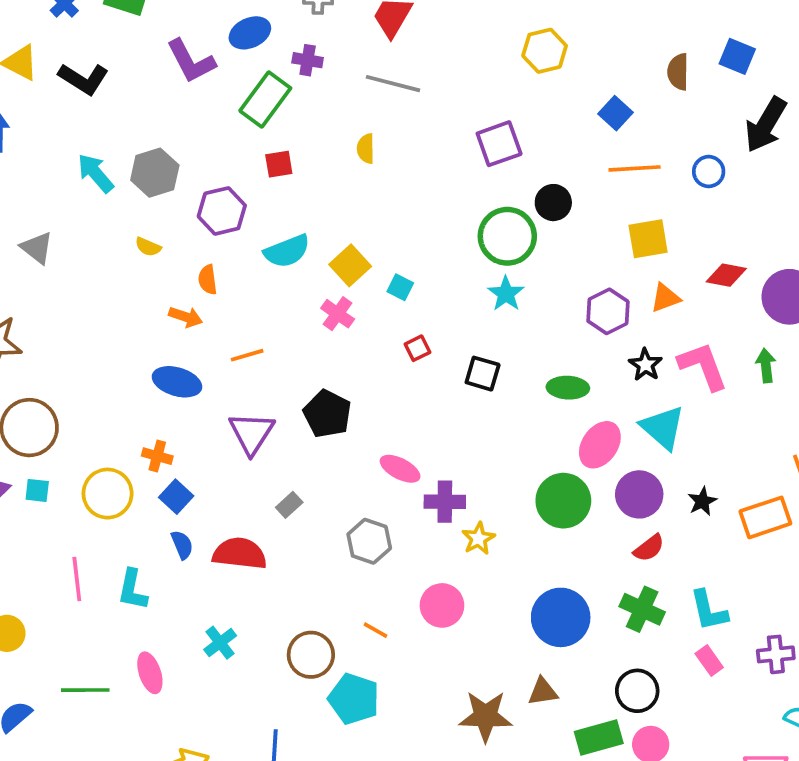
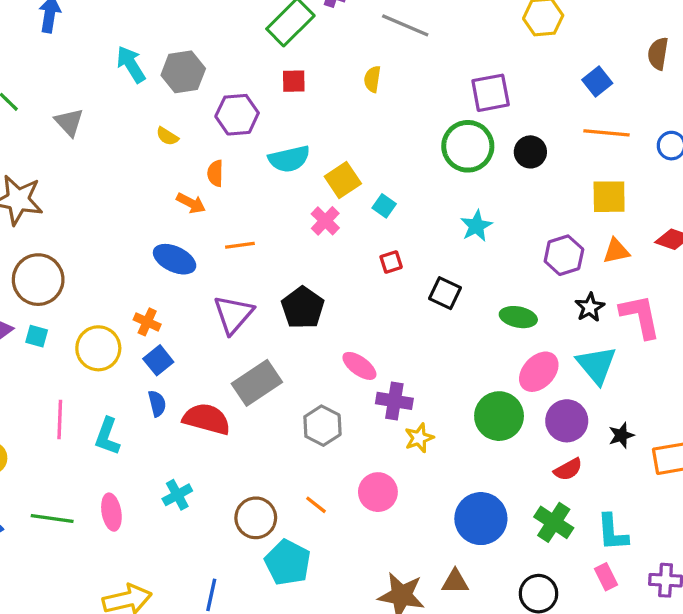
green circle: (507, 236) -> (468, 146), moved
gray rectangle: (289, 505) -> (257, 383), size x2.0

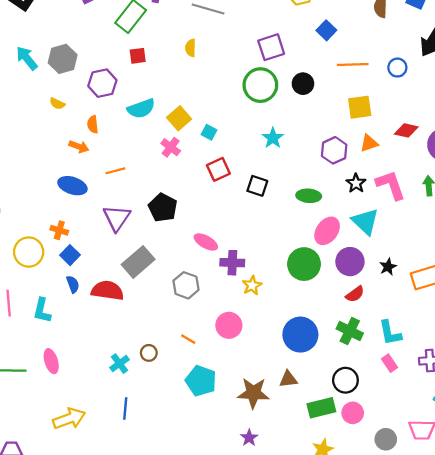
blue square: (597, 81) -> (326, 30), moved
red square: (391, 262) -> (218, 169), size x1.5
cyan cross: (177, 495) -> (119, 364), moved
brown circle: (256, 518) -> (149, 353), size x0.6
cyan pentagon: (288, 562) -> (201, 381), moved

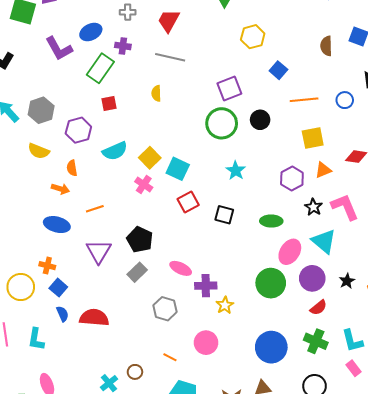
yellow semicircle: (57, 104) -> (39, 151), size x1.5
cyan square: (209, 132) -> (178, 169), size x1.6
gray rectangle: (138, 262) -> (137, 272), moved, size x0.7

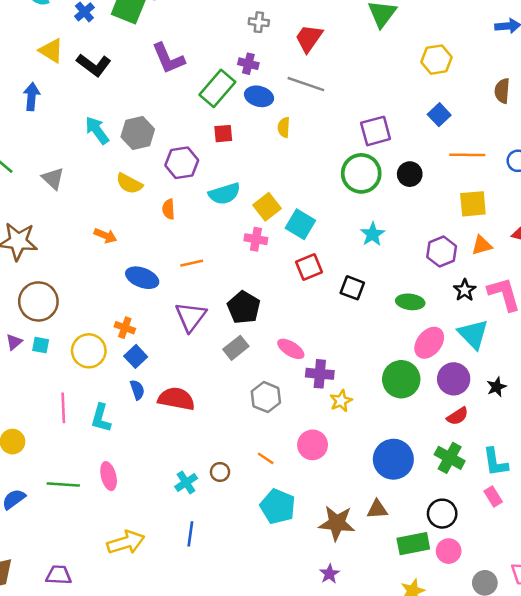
blue ellipse: (91, 32) -> (259, 96), moved, turned 35
yellow hexagon: (253, 37) -> (437, 60), moved
pink cross: (144, 184) -> (256, 239), turned -30
orange arrow: (61, 189) -> (105, 236), moved

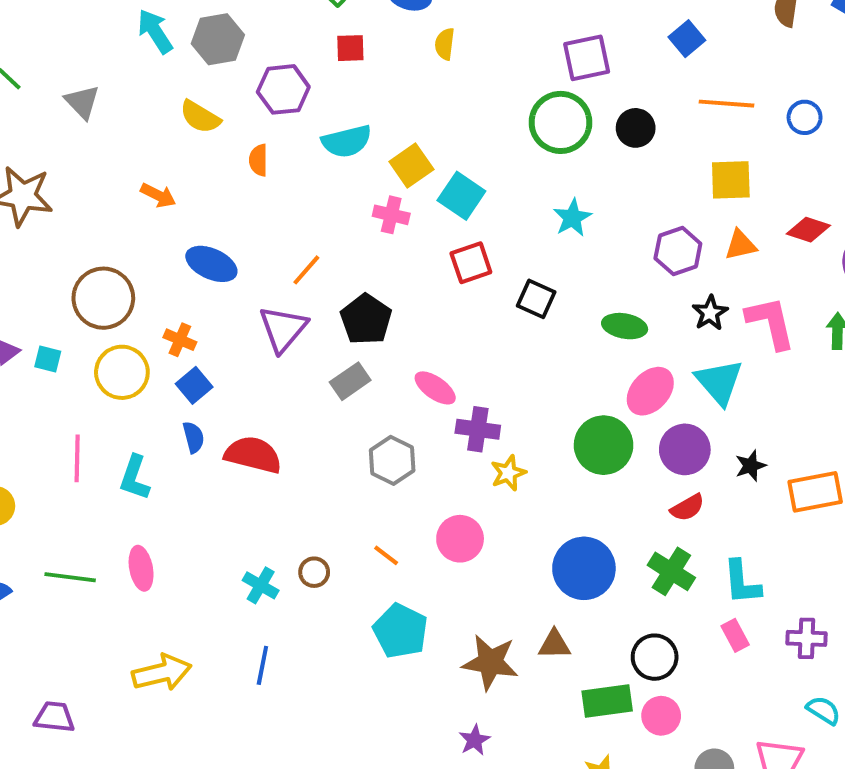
orange line: (192, 263) -> (306, 270), moved, turned -40
brown circle: (38, 301) -> (103, 298), moved
cyan cross: (186, 482) -> (261, 585), turned -30

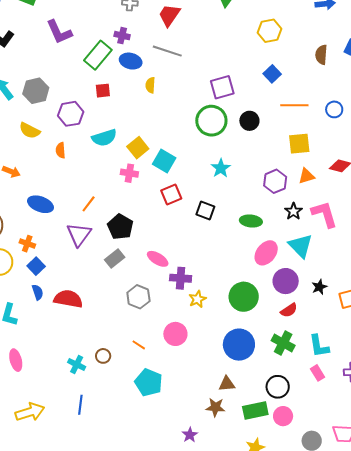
green circle: (604, 445) -> (244, 297), moved
brown star: (490, 662) -> (215, 407), moved, size x0.7

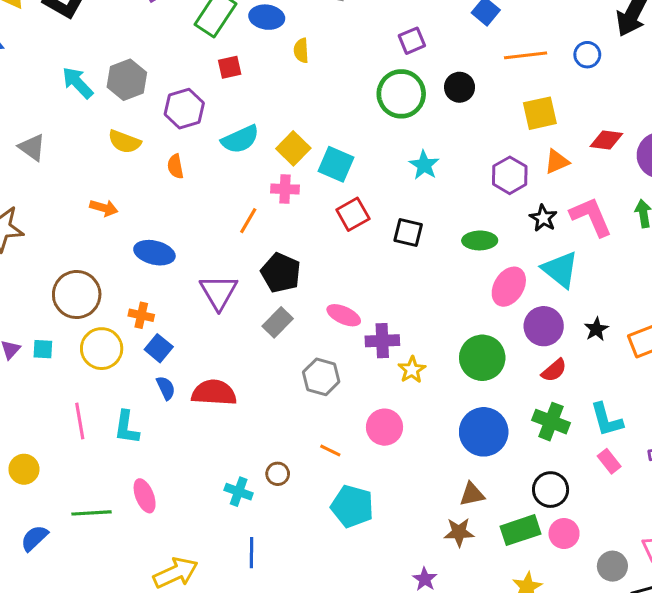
purple square: (222, 87) -> (412, 41), size x0.7
orange line: (89, 204) -> (248, 221), moved

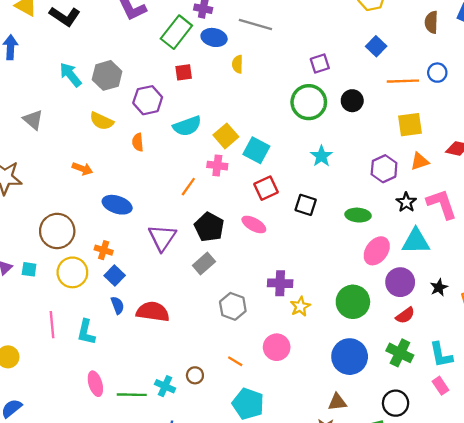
blue circle: (587, 55) -> (437, 73), moved
cyan triangle: (560, 270) -> (416, 241), turned -44
pink ellipse: (344, 315) -> (254, 224), moved
green line: (92, 513) -> (132, 395), moved

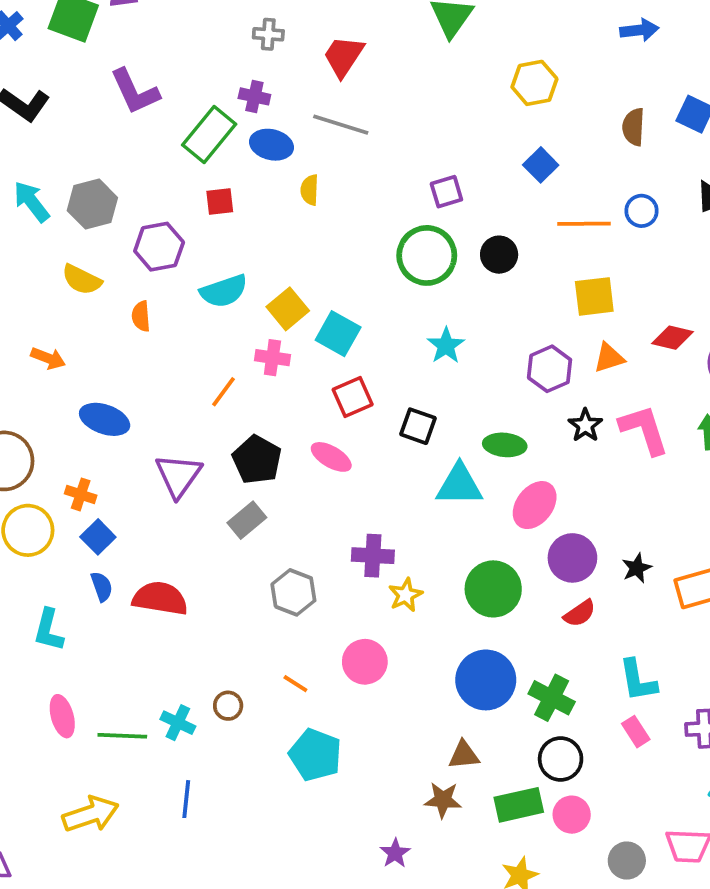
cyan triangle: (416, 241) -> (459, 485), moved
green cross: (400, 353) -> (552, 698), moved

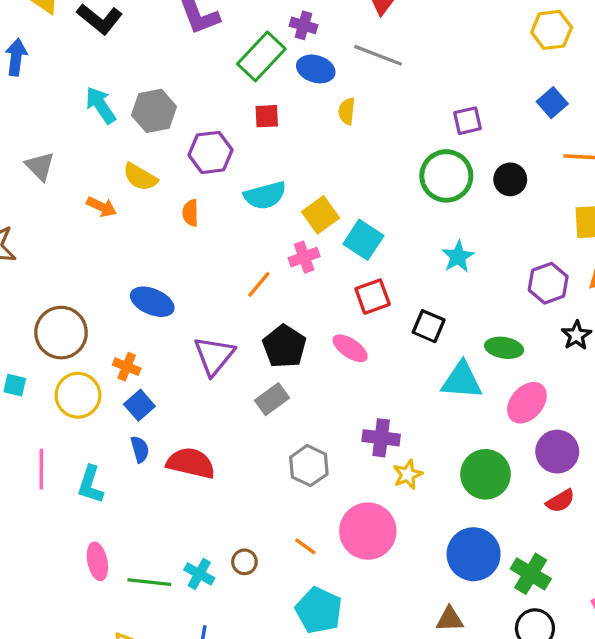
orange arrow: (48, 358) -> (102, 207), moved
pink cross: (272, 358) -> (304, 257), turned -32
pink circle: (365, 662) -> (368, 531), size x1.4

